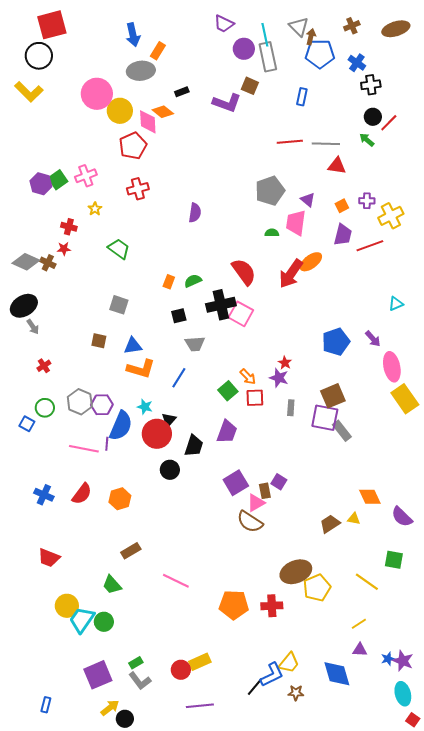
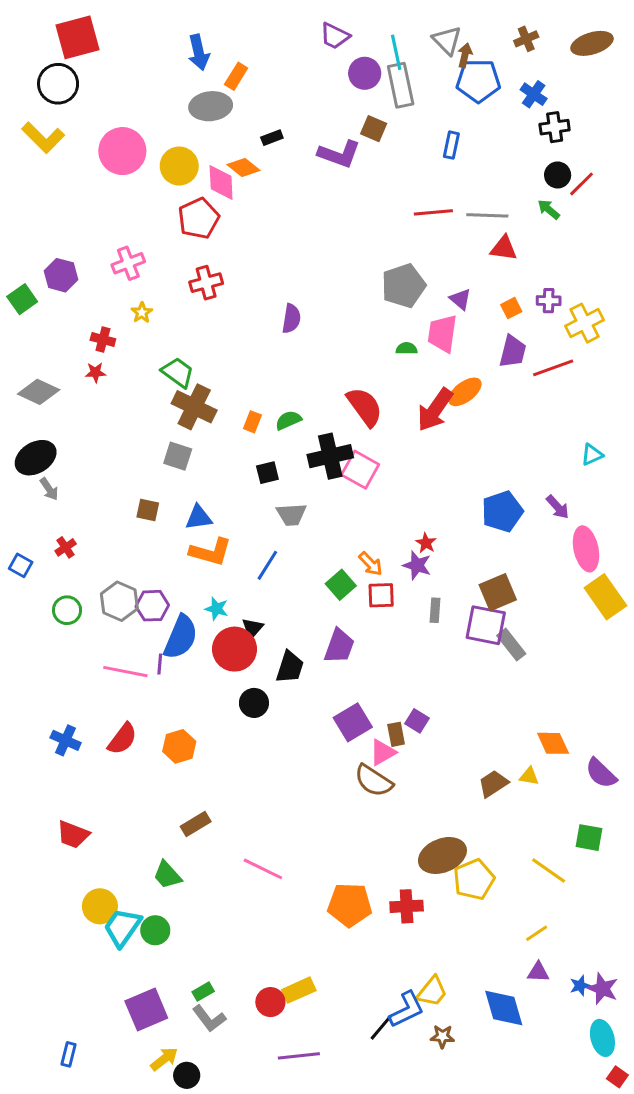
pink circle: (97, 94) -> (122, 151), moved
green square: (58, 180) -> (22, 299), moved
brown cross: (48, 263) -> (194, 407), moved, size x1.8
blue square: (27, 424) -> (21, 565), moved

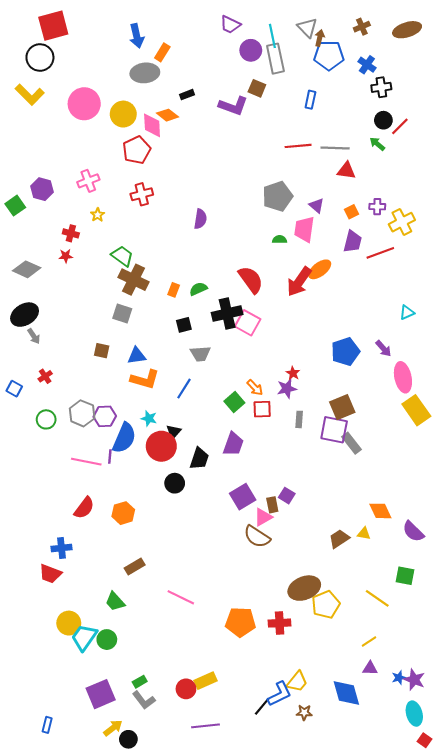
purple star: (417, 565) -> (287, 389), turned -30
blue cross: (66, 740) -> (62, 548), moved, turned -30

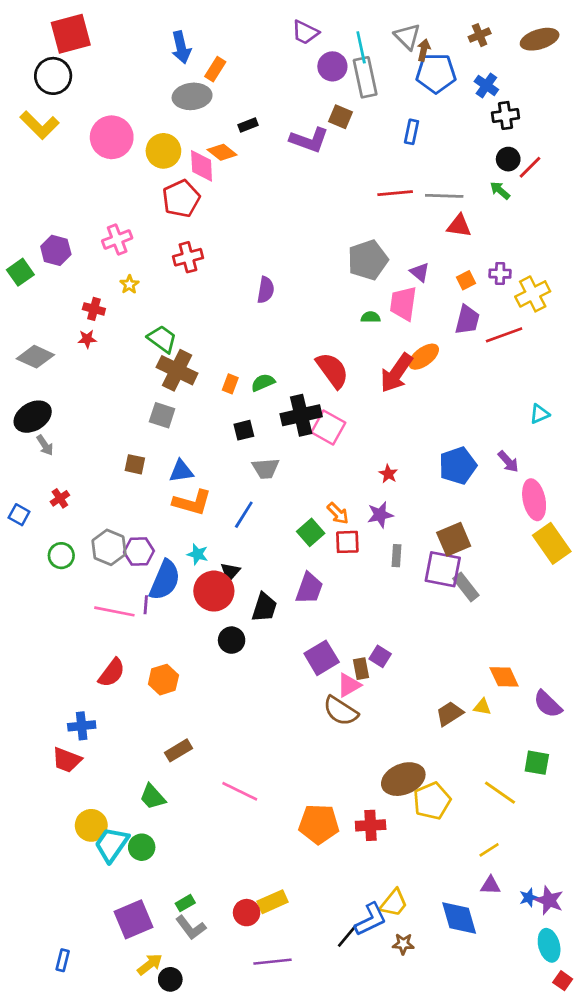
red star: (293, 373) -> (388, 474), moved

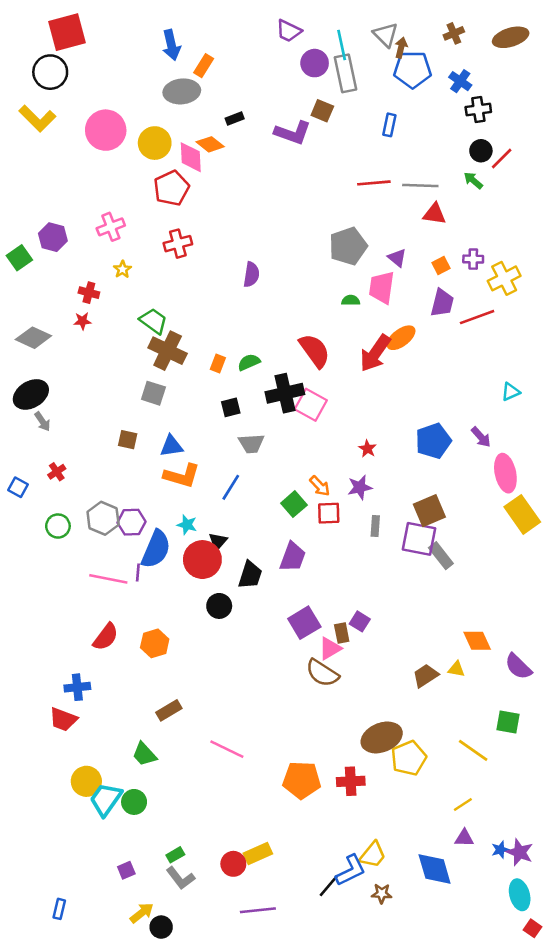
purple square: (133, 919) -> (126, 870), size x0.5

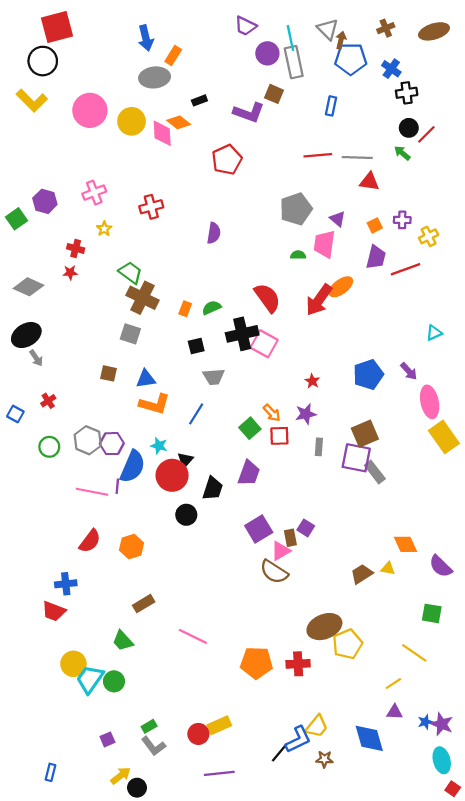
red pentagon: (171, 188) -> (227, 160), moved
yellow cross: (504, 278) -> (429, 236), size x0.7
yellow line: (473, 750) -> (414, 653), moved

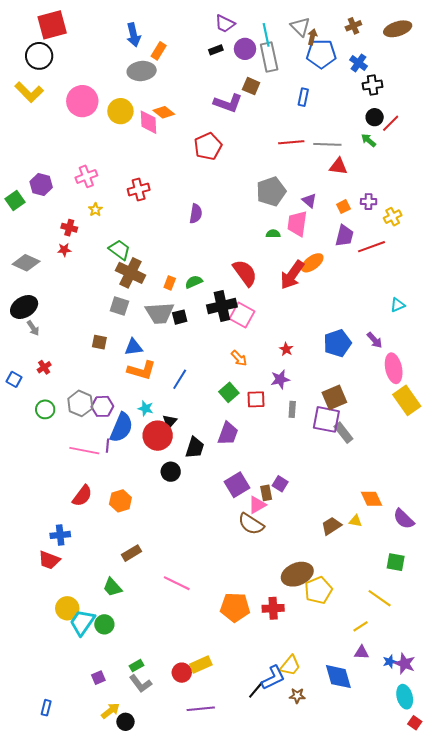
black rectangle: (199, 100) -> (216, 50), moved
gray trapezoid: (214, 377) -> (160, 313), moved, size x1.4
orange arrow: (272, 413) -> (239, 358), moved

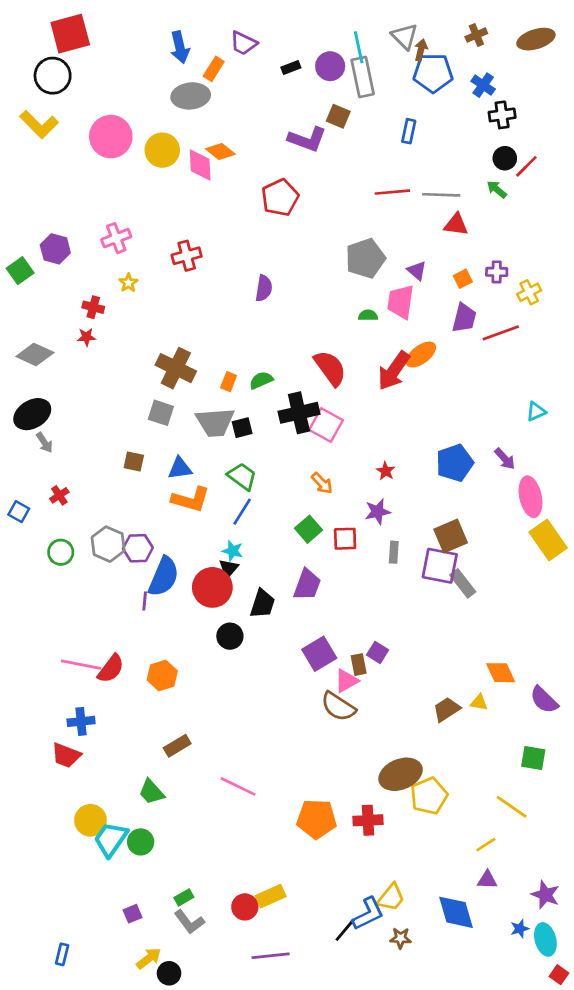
purple trapezoid: (225, 24) -> (243, 43), moved
green trapezoid: (119, 250) -> (242, 476), moved
cyan star: (146, 408) -> (233, 551), moved
pink line: (84, 451) -> (81, 665), moved
blue star: (390, 662) -> (520, 929), moved

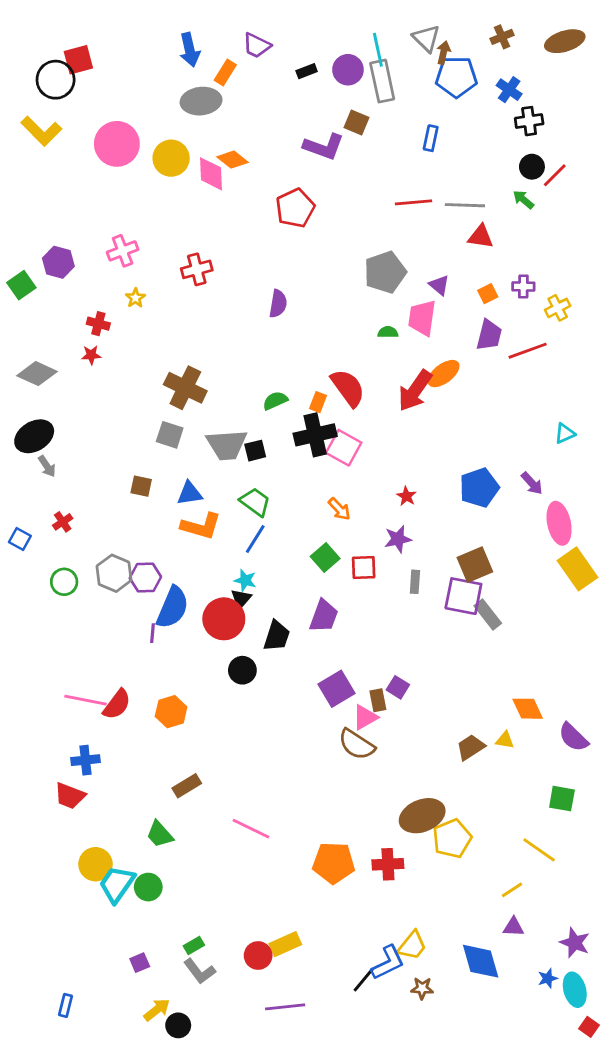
red square: (70, 34) -> (78, 60), moved, size x0.7
orange rectangle: (229, 382) -> (318, 402), moved

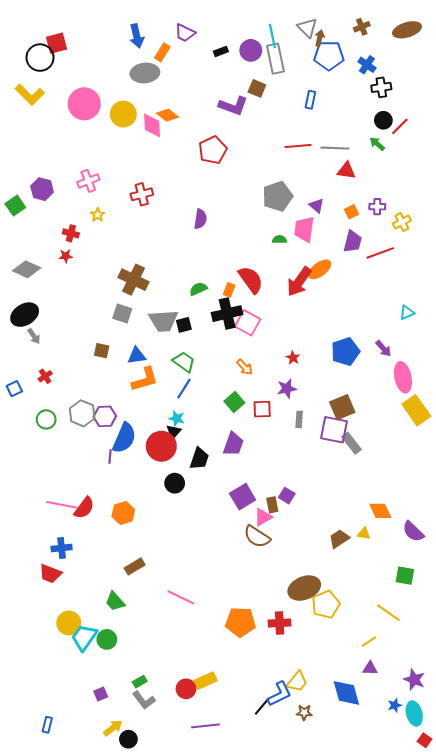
orange L-shape: (201, 526) -> (145, 379), turned -32
blue square: (20, 539) -> (14, 389), turned 35

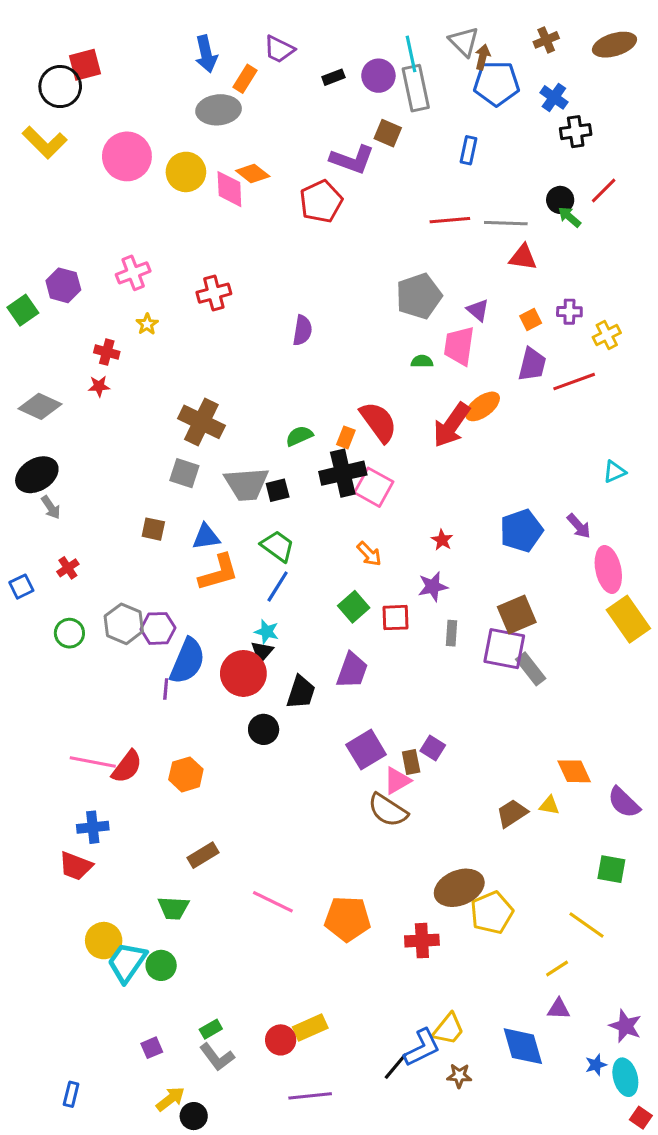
black circle: (383, 120) -> (560, 200), moved
red pentagon: (213, 150) -> (321, 201), moved
green trapezoid: (115, 601) -> (174, 908), turned -45
orange pentagon: (240, 622) -> (347, 919), moved

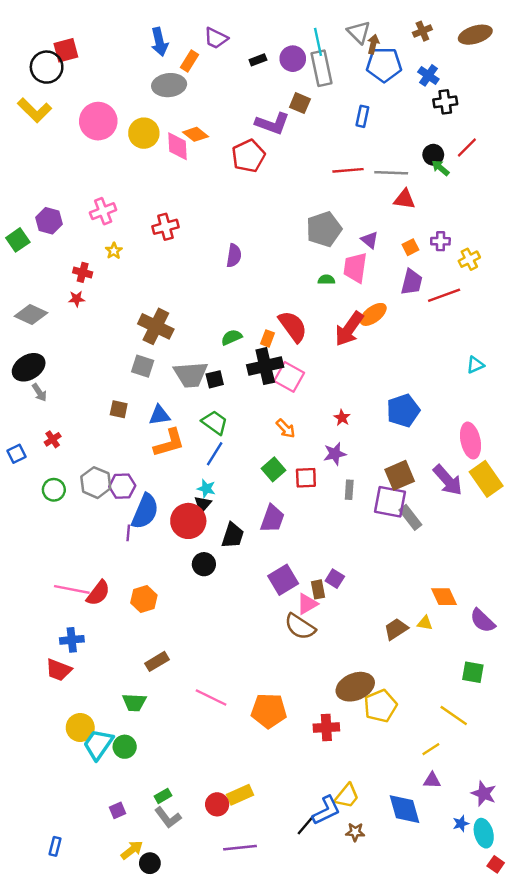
purple arrow: (579, 526) -> (448, 480), moved, size x1.6

